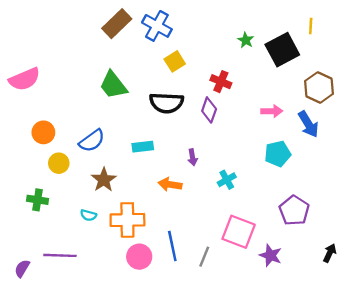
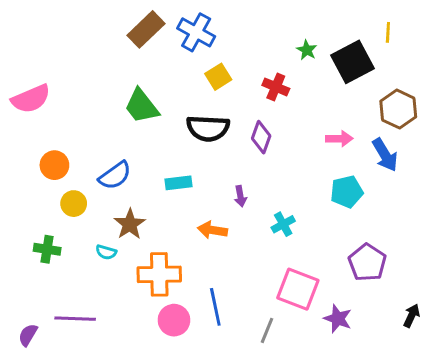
red cross: (221, 82) -> (276, 87), moved
cyan semicircle: (88, 215) -> (106, 252), moved
gray line: (204, 257) -> (267, 330), moved

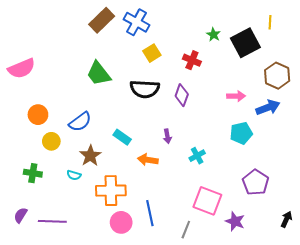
blue arrow: (385, 155) -> (268, 107), turned -80
cyan rectangle: (178, 183) -> (122, 137), moved, turned 42
purple semicircle: (28, 335) -> (21, 215), moved

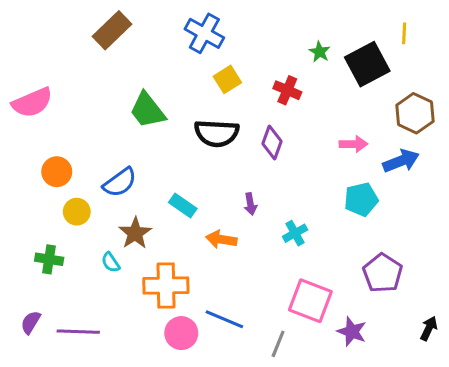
brown rectangle: (102, 20) -> (112, 30), moved
cyan semicircle: (74, 175) -> (111, 262), turned 40
blue line: (150, 213) -> (224, 319), turned -55

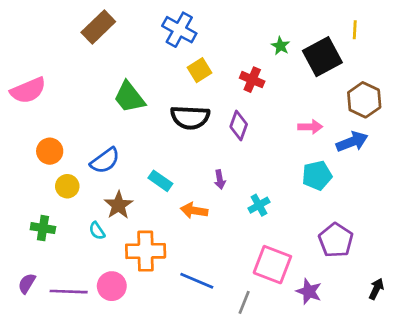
pink circle: (181, 333) -> (112, 286), moved

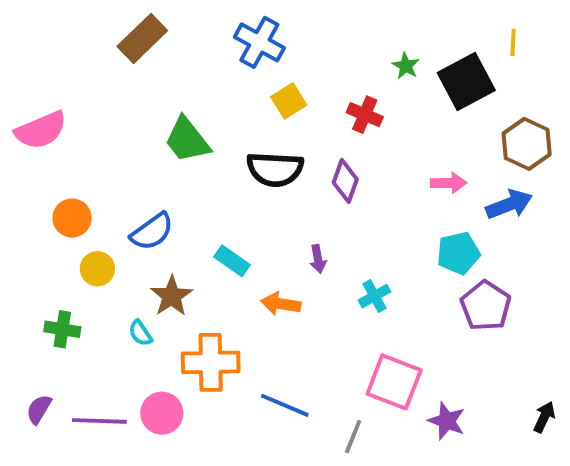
purple pentagon: (336, 240) -> (486, 306), moved

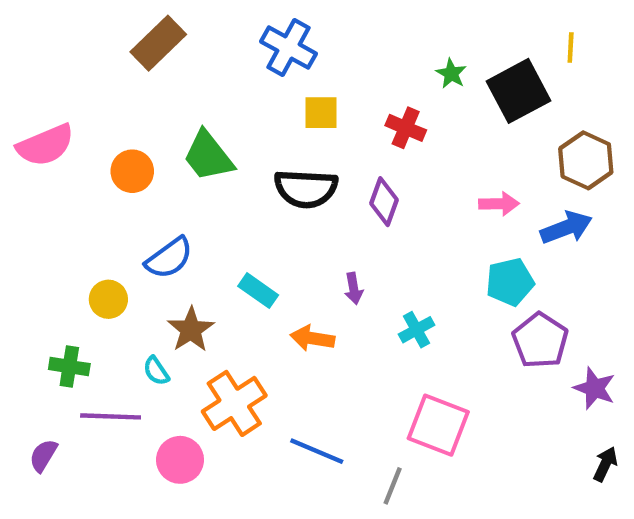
yellow square: (289, 101) -> (321, 113), turned 32
orange circle: (72, 218) -> (132, 171), moved
orange cross: (211, 362) -> (234, 403), turned -32
purple line: (99, 421) -> (111, 416), moved
purple star: (447, 421) -> (594, 388), moved

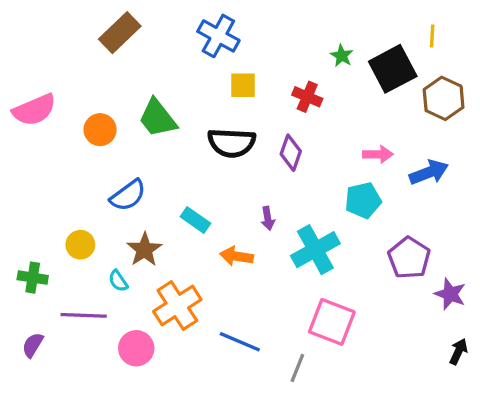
brown hexagon: (586, 160) -> (444, 98), moved
cyan pentagon: (510, 282) -> (363, 200), moved
yellow circle: (108, 299) -> (80, 245), moved
cyan cross: (417, 330) -> (315, 250), size x1.8
green cross: (69, 367) -> (33, 278), moved

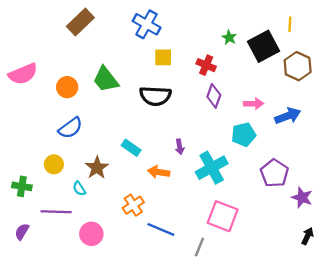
purple diamond: (291, 153) -> (214, 96), moved
blue semicircle: (128, 195) -> (70, 128), moved
orange cross: (177, 306) -> (133, 205), moved, size x0.7

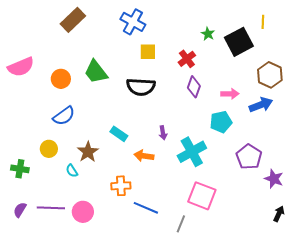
red cross: (206, 65) -> (187, 59), turned 30
brown hexagon: (298, 66) -> (270, 75), moved
orange cross: (133, 205) -> (121, 186), turned 30
purple line: (56, 212) -> (51, 208), moved

